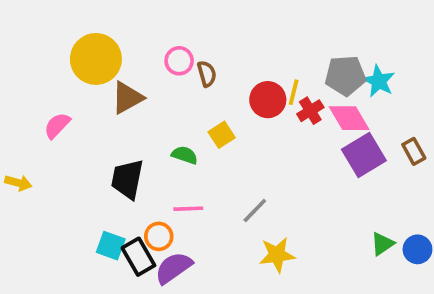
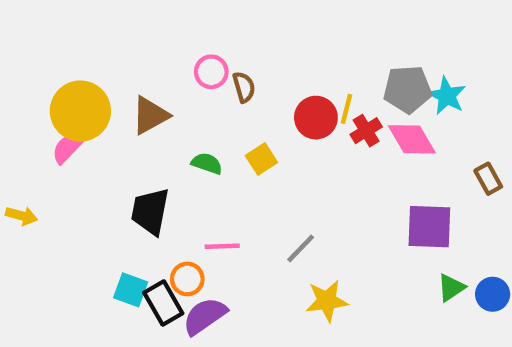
yellow circle: (96, 59) -> (80, 111), moved
green semicircle: (185, 155) -> (207, 163), moved
purple square: (364, 155) -> (429, 227), moved, turned 33

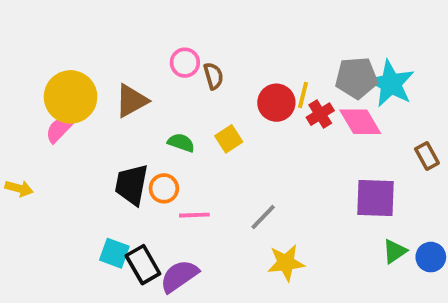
cyan star: (447, 96) -> (391, 84), size x1.4
orange circle: (187, 279) -> (164, 188), moved

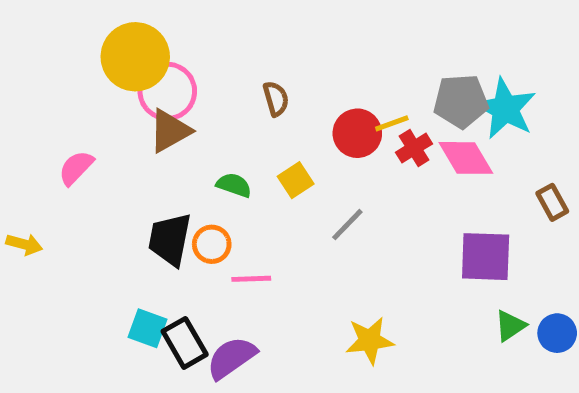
pink circle: (185, 63) -> (167, 91), moved, size x1.5
yellow line: (303, 95) -> (392, 123), turned 56
yellow circle: (71, 97) -> (135, 57), moved
gray line: (263, 217) -> (347, 225), moved

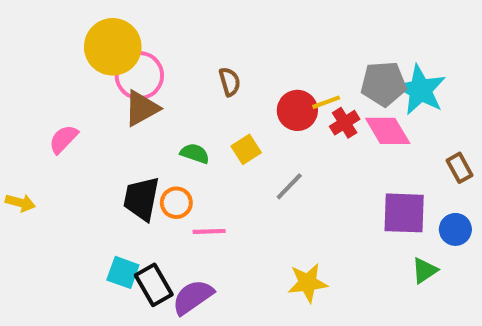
blue circle: (557, 333) -> (455, 229), moved

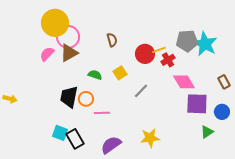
pink diamond: (388, 131) -> (184, 82), moved
pink semicircle: (63, 139) -> (47, 54), moved
purple semicircle: (193, 297) -> (111, 145), moved

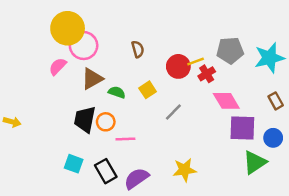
cyan star: (205, 44) -> (269, 58), moved, turned 30
brown triangle: (69, 53) -> (92, 79), moved
green triangle: (207, 132) -> (255, 162), size x1.5
black rectangle: (75, 139) -> (106, 171), moved

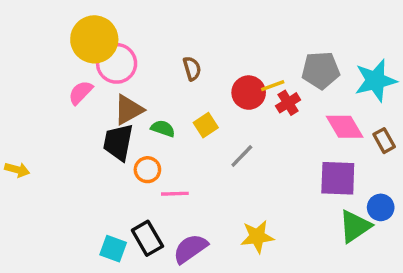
pink diamond: (226, 101) -> (345, 127), moved
black trapezoid: (85, 119) -> (118, 142), moved
blue circle: (273, 138) -> (381, 207), moved
cyan square: (74, 164) -> (113, 249), moved

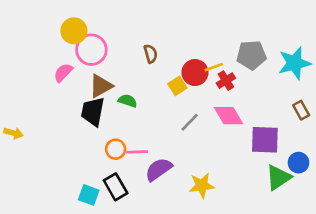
yellow circle: (94, 39) -> (74, 31), size x0.7
yellow square: (206, 125) -> (177, 86), moved
pink diamond: (345, 127) -> (229, 116), moved
orange circle: (147, 170) -> (116, 149), moved
purple semicircle: (190, 249) -> (159, 169), moved

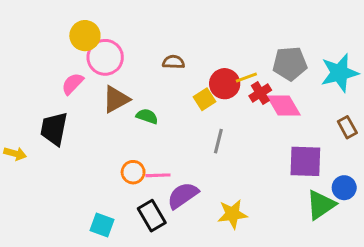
brown semicircle: (151, 54) -> (173, 62), turned -72
black trapezoid: (93, 112) -> (54, 129), moved
pink diamond: (229, 116) -> (284, 105), moved
gray line: (190, 122) -> (218, 141), turned -30
black rectangle: (116, 187) -> (152, 216), moved

